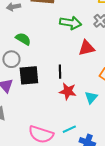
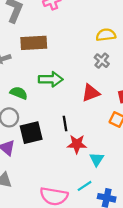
green arrow: (71, 23) -> (51, 79), moved
cyan triangle: (91, 97) -> (97, 159), moved

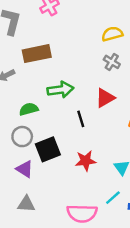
green semicircle: (19, 93) -> (29, 109), turned -30
black line: (65, 124) -> (81, 119), moved
red star: (77, 144) -> (86, 161), moved

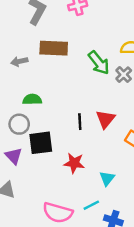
green arrow: (60, 90) -> (99, 63), moved, turned 45
red triangle: (105, 98) -> (106, 119), moved, turned -36

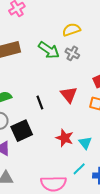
black line: (80, 122) -> (40, 103), moved
red star: (74, 163) -> (65, 138), moved, turned 30

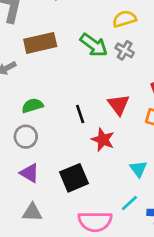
black square: (22, 131) -> (74, 178), moved
red star: (65, 138) -> (103, 140), moved

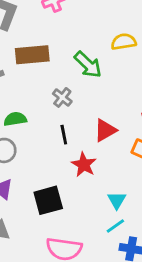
gray cross: (125, 50) -> (62, 97), moved
red triangle: (119, 105) -> (105, 130), turned 30
cyan line: (129, 203) -> (115, 226), moved

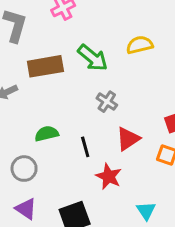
green arrow: (88, 65) -> (93, 58), moved
gray cross: (62, 97) -> (107, 102), moved
green semicircle: (15, 119) -> (47, 134), moved

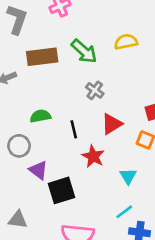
purple triangle: (26, 209) -> (38, 170), moved
cyan triangle: (146, 211) -> (128, 176), moved

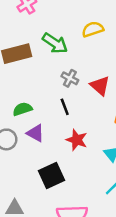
red triangle: (112, 124) -> (100, 86), moved, turned -40
black line: (74, 129) -> (65, 107), moved
purple triangle: (38, 170) -> (35, 133), moved

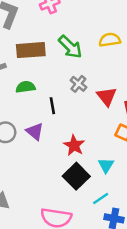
black line: (65, 107) -> (52, 106), moved
green semicircle: (22, 109) -> (25, 87), moved
black square: (51, 176) -> (76, 176), moved, turned -30

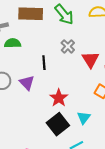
green semicircle: (25, 87) -> (13, 43), moved

